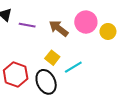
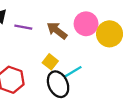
yellow circle: (108, 31) -> (110, 34), size x1.5
black ellipse: (46, 82) -> (58, 84), moved

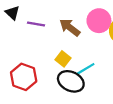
black ellipse: (58, 84) -> (71, 81), turned -40

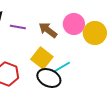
yellow square: (63, 59) -> (42, 58), size x1.5

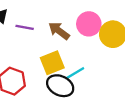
yellow square: (42, 58) -> (52, 63), turned 30

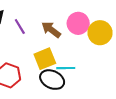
purple line: (25, 27) -> (20, 26), turned 49
cyan line: (75, 73) -> (66, 68), turned 30

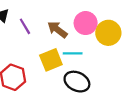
cyan line: (66, 68) -> (73, 53), moved
black ellipse: (52, 80) -> (77, 82), moved

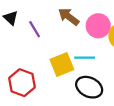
brown arrow: (57, 30) -> (69, 17), moved

